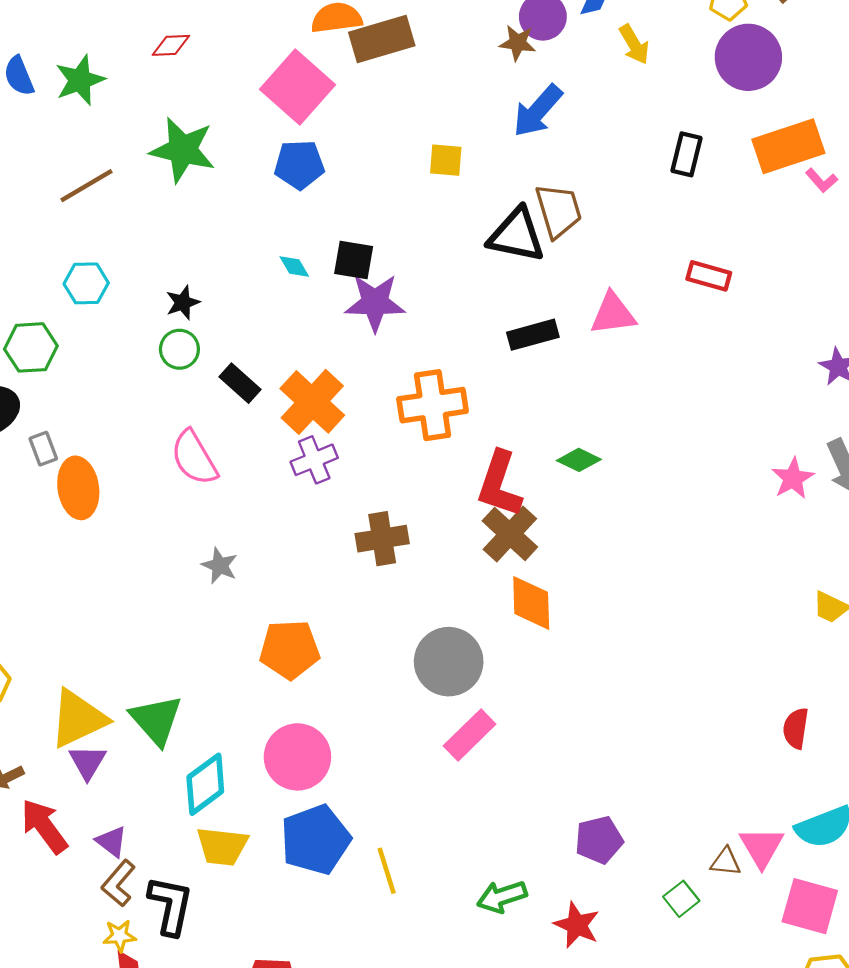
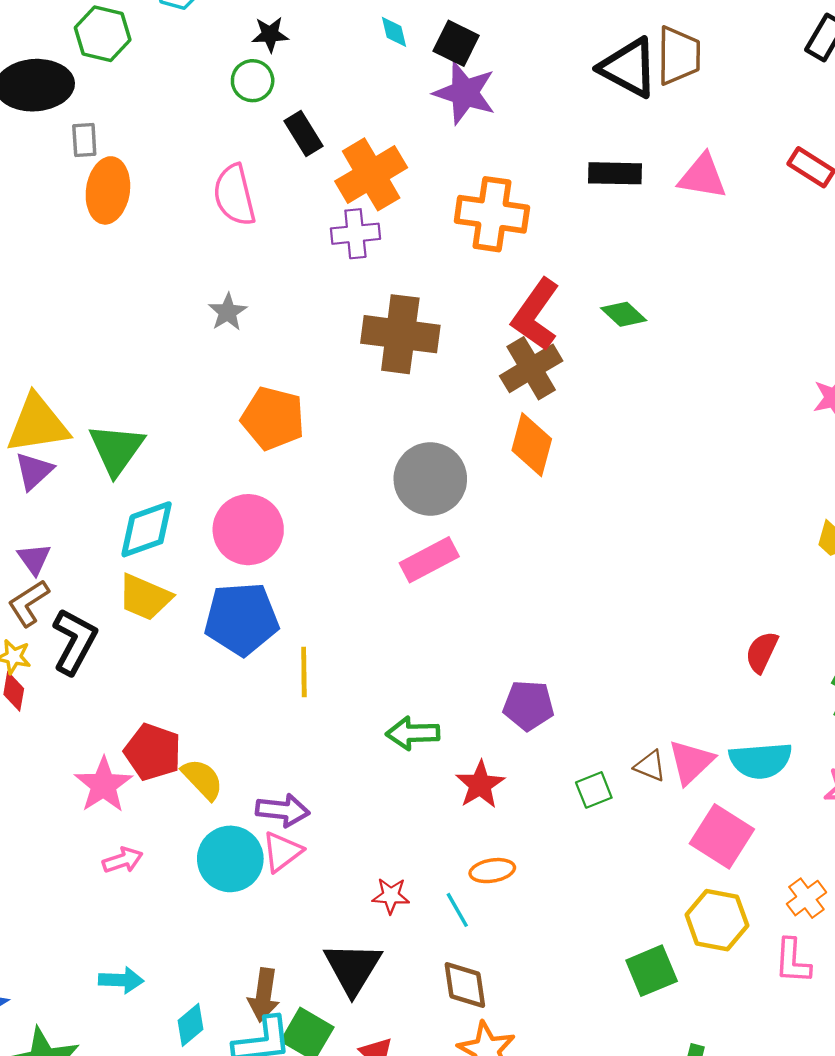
brown cross: (382, 539) -> (400, 334), size x1.4

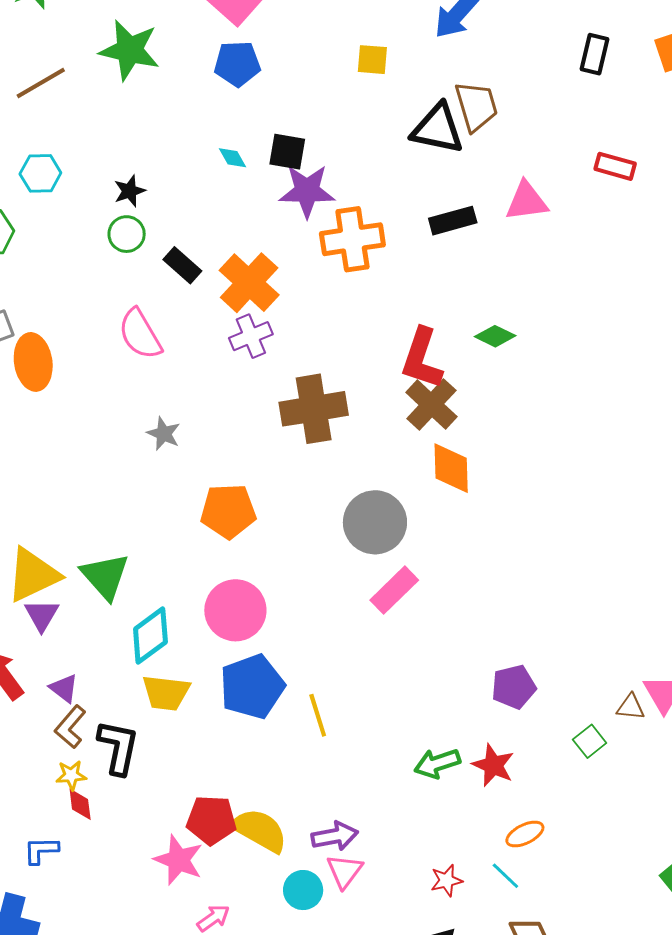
orange cross: (492, 214) -> (352, 239), moved
green arrow: (413, 733) -> (437, 763), moved
yellow semicircle: (202, 779) -> (260, 830), size x1.4
cyan circle: (230, 859) -> (303, 890), size x0.7

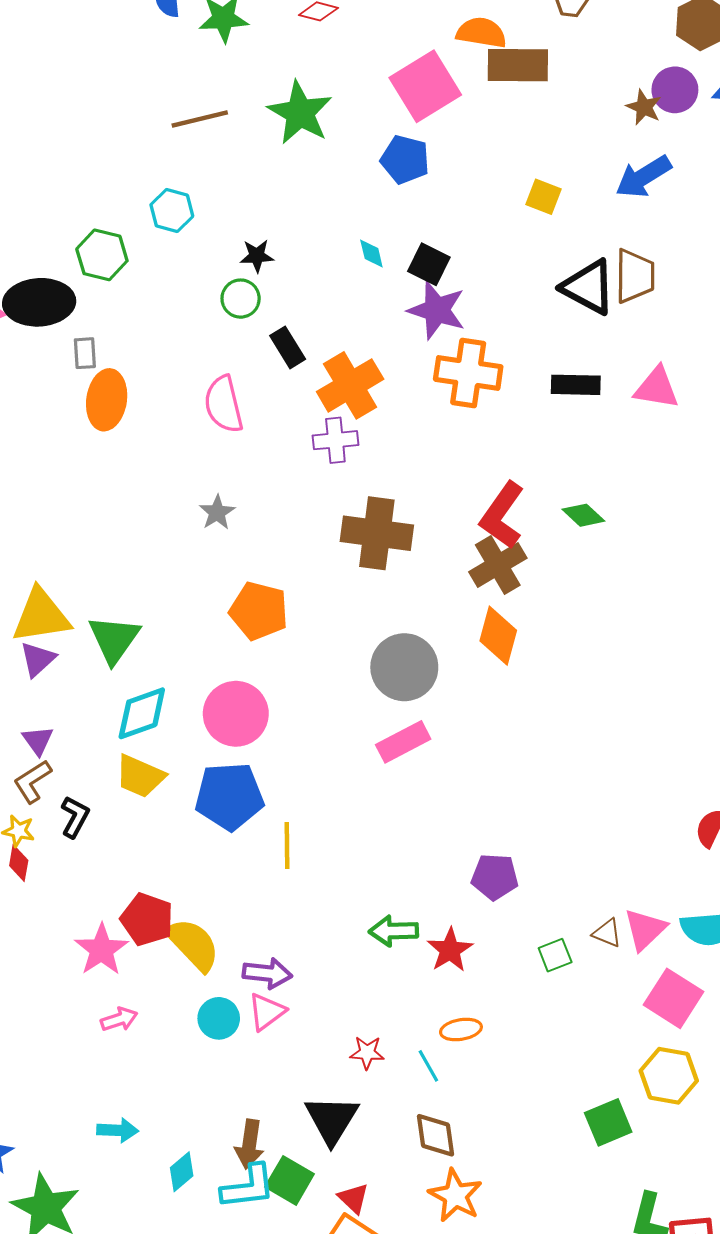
black L-shape: (118, 747) -> (75, 817), size x0.7

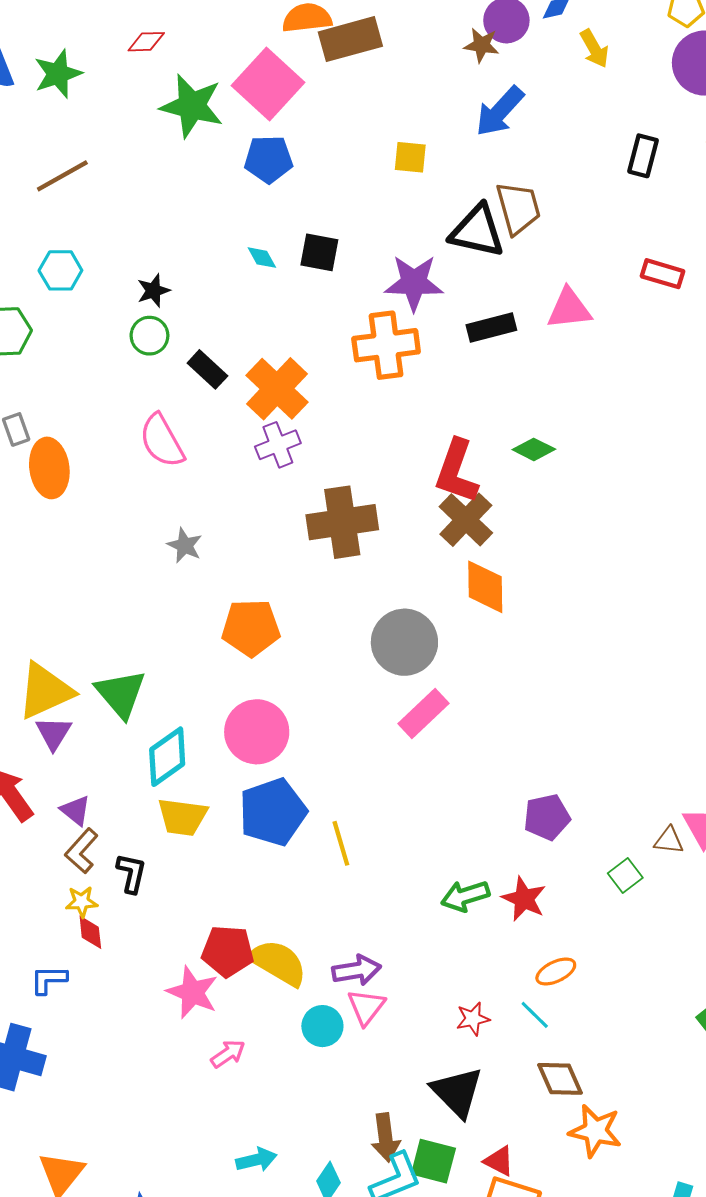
green star: (300, 113) -> (192, 106), moved
purple star: (437, 310) -> (414, 283), moved

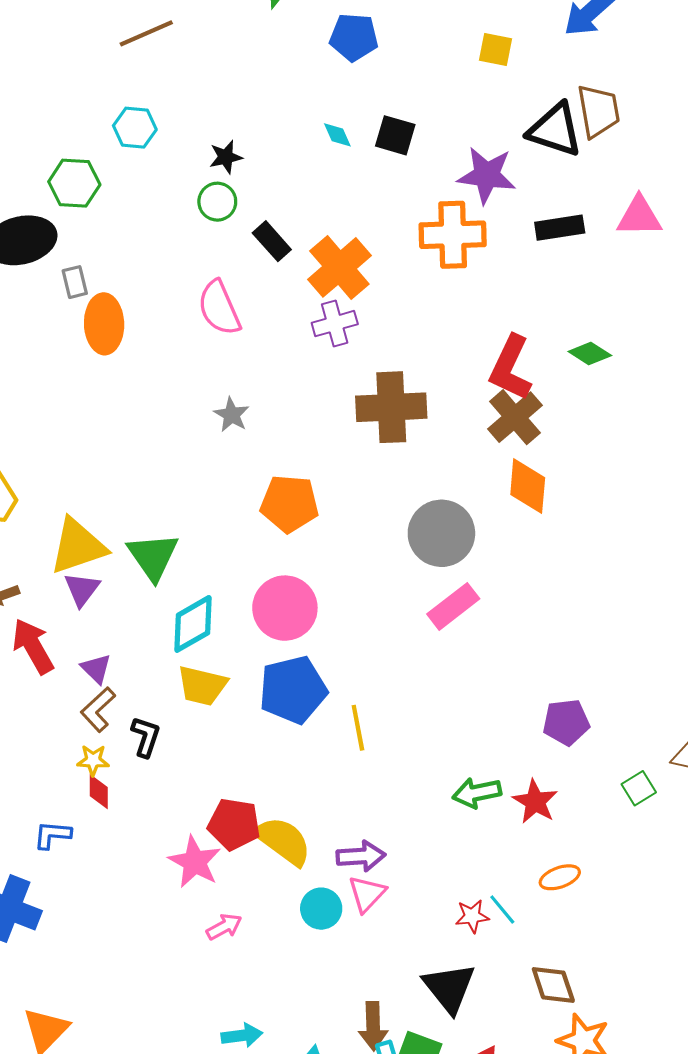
cyan line: (535, 1015) -> (502, 909), moved

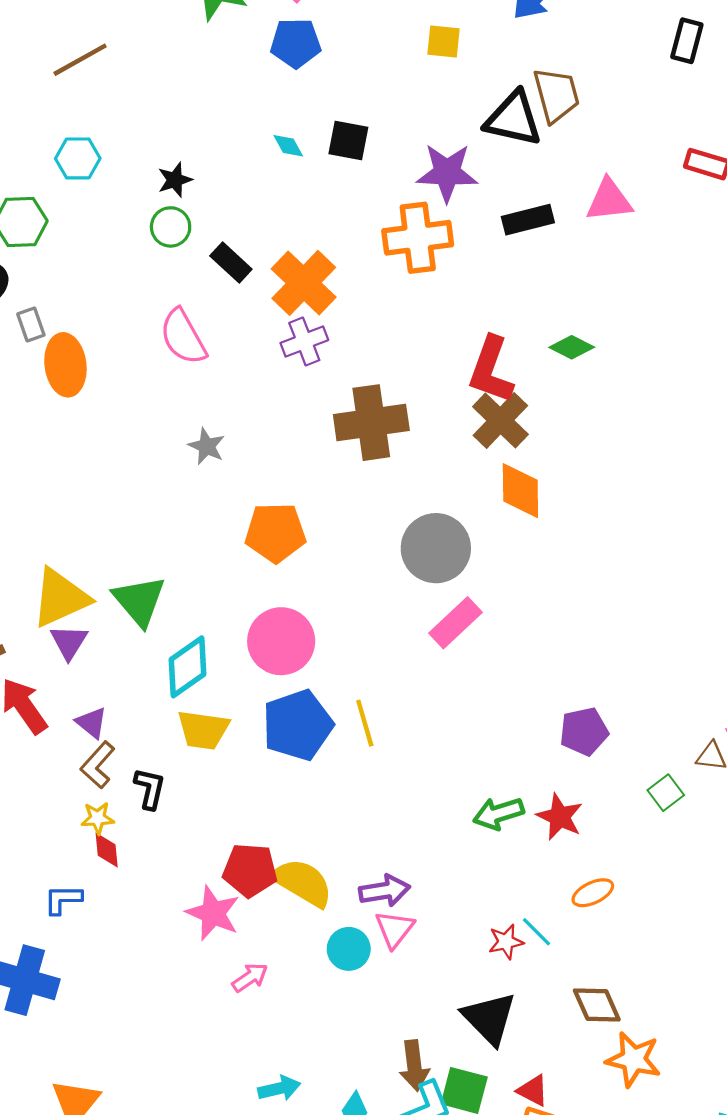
yellow line: (358, 728) -> (365, 723), moved

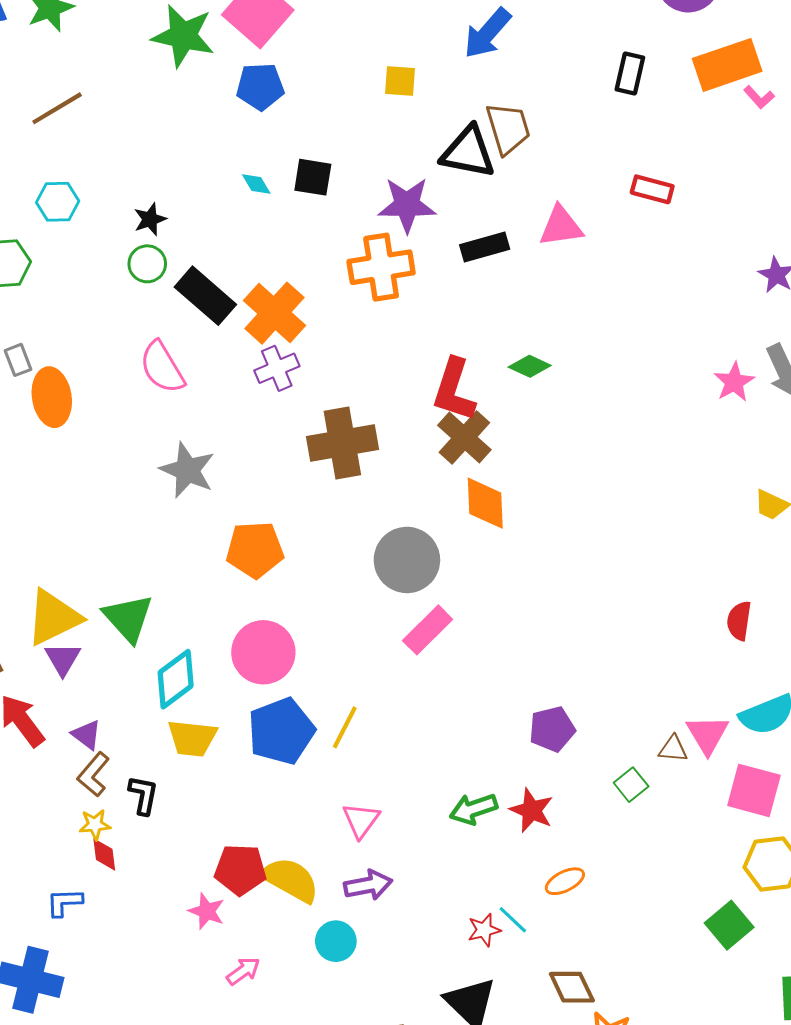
black rectangle: (231, 262) -> (205, 296), size x1.5
gray star: (207, 446) -> (187, 470), size x1.6
yellow line: (365, 723) -> (345, 727), turned 45
pink star: (213, 913) -> (207, 911), size x0.7
pink triangle: (395, 929) -> (361, 820), moved

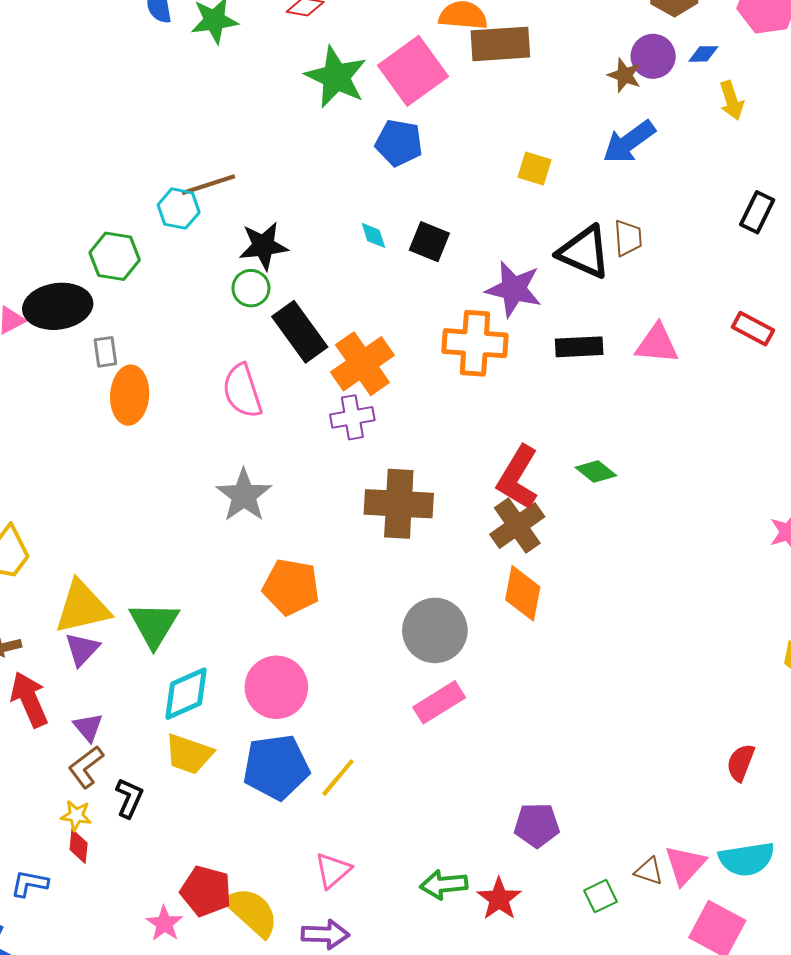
brown line: (57, 108) -> (208, 185), moved
brown trapezoid: (508, 128) -> (628, 238), size x0.7
black star: (150, 219) -> (263, 246), size x1.5

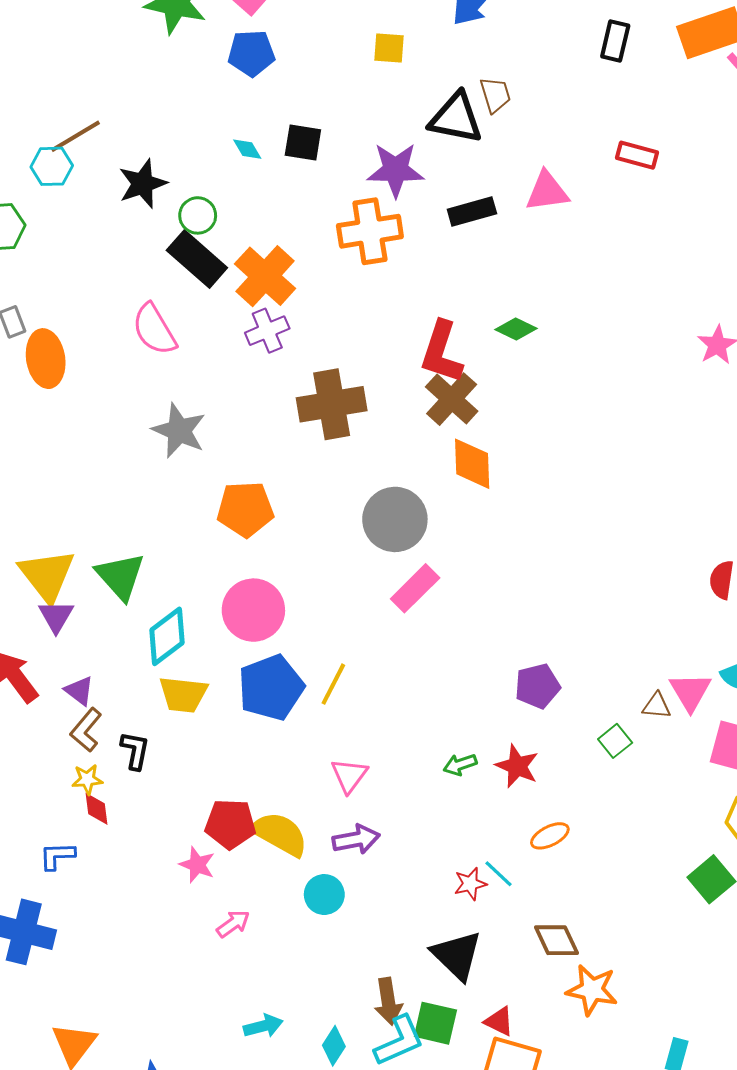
green circle: (251, 288) -> (198, 215), moved
yellow triangle: (82, 607) -> (47, 575), turned -42
green arrow: (444, 885) -> (460, 765), size x0.7

